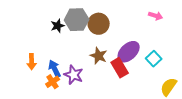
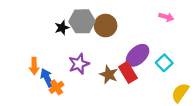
brown star: (99, 56) -> (109, 75), moved
blue arrow: (55, 69) -> (47, 78), moved
purple star: (74, 75) -> (79, 64), moved, turned 30

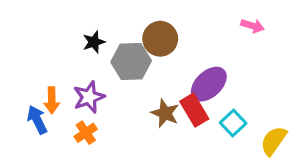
gray hexagon: (82, 21) -> (131, 61), moved
cyan square: (164, 63) -> (233, 123), moved
purple star: (79, 64) -> (89, 97), moved
blue arrow: (47, 78) -> (37, 120), moved

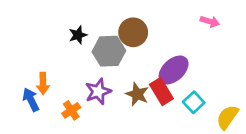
purple star: (89, 97) -> (98, 92), moved

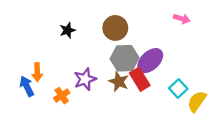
gray hexagon: (109, 51) -> (125, 58), moved
cyan square: (194, 102) -> (178, 89), moved

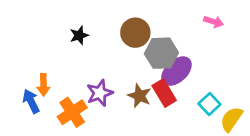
gray hexagon: (125, 58) -> (161, 53), moved
orange cross: (62, 96) -> (72, 112), size x1.5

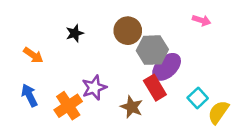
orange arrow: (43, 85) -> (33, 55), moved, turned -54
brown star: (139, 96) -> (132, 107), moved

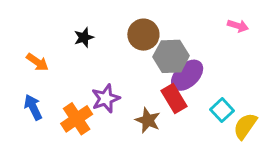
pink arrow: (202, 20) -> (238, 26), moved

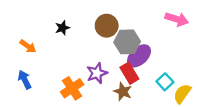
pink arrow: (238, 26) -> (177, 19), size x1.5
purple star: (106, 98) -> (97, 73), moved
orange cross: (77, 119) -> (72, 88), moved
brown star: (148, 120) -> (123, 92), moved

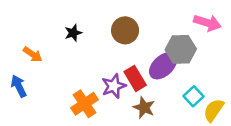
gray hexagon: (127, 42) -> (181, 49), moved
red rectangle: (129, 73) -> (135, 78), moved
blue arrow: (25, 80) -> (19, 86), moved

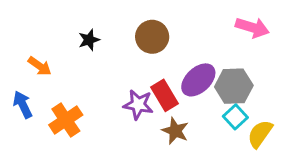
gray hexagon: (181, 49) -> (234, 86), moved
purple star: (114, 86) -> (138, 105), turned 30
orange cross: (85, 104) -> (66, 120), moved

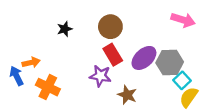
orange arrow: (40, 66) -> (31, 62), moved, turned -48
red rectangle: (164, 95) -> (113, 55), moved
cyan square: (235, 117) -> (182, 80), moved
orange cross: (66, 120) -> (48, 87), turned -30

